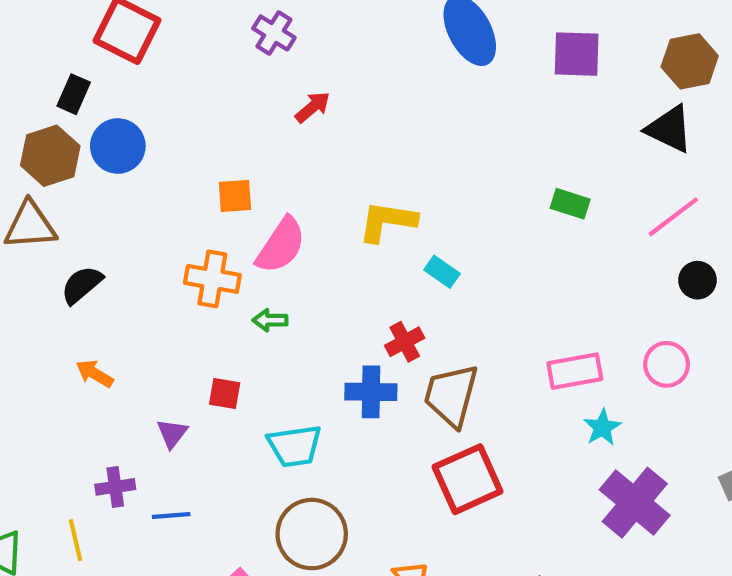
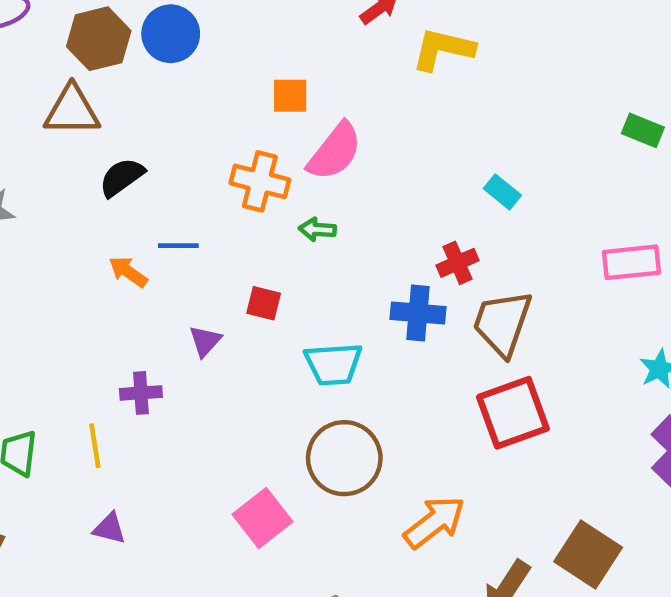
yellow L-shape: (387, 221) -> (443, 49), moved
pink rectangle: (575, 371) -> (632, 262), moved
blue line: (171, 515) -> (178, 246), moved

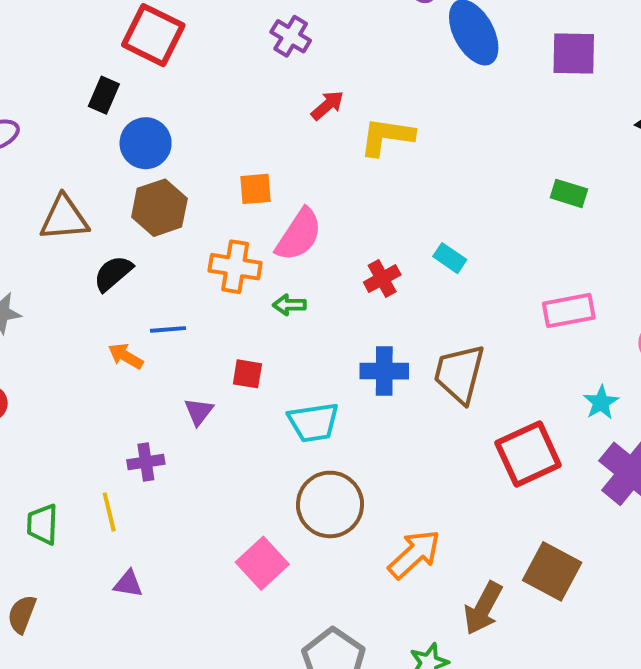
brown hexagon: (99, 39) -> (159, 208), moved
red cross: (458, 263) -> (382, 279), moved
red square: (513, 413) -> (528, 454), moved

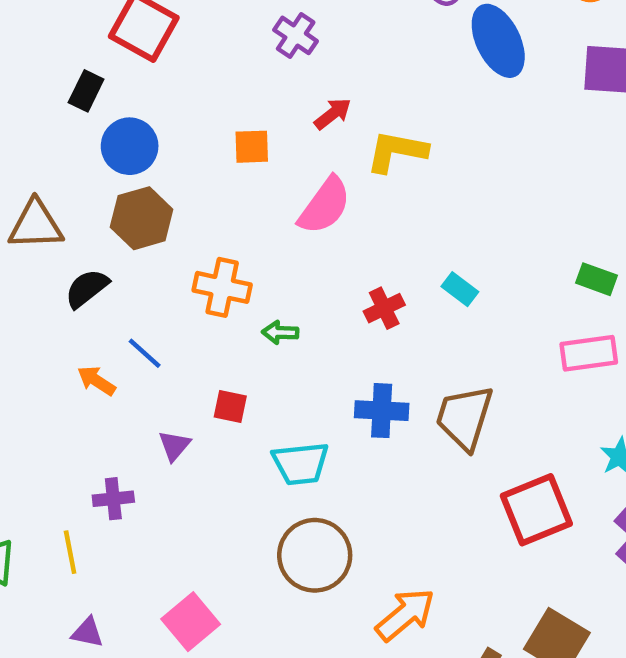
orange square: (255, 189) -> (252, 147), moved
green rectangle: (569, 193) -> (597, 279), moved
pink semicircle: (299, 235) -> (325, 206), moved
blue line: (168, 329) -> (145, 353), turned 44
pink square: (262, 563) -> (191, 622), moved

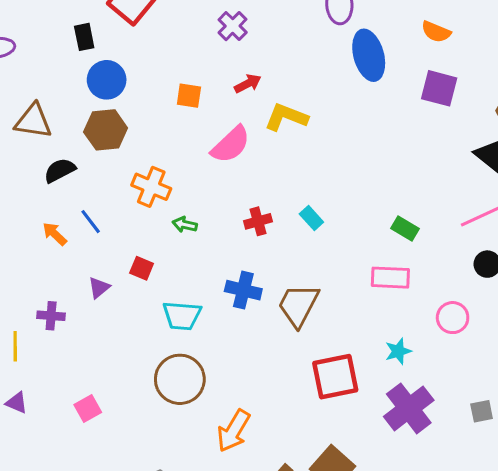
black rectangle: (86, 91) -> (84, 37), turned -48
orange arrow: (405, 615) -> (234, 431), turned 150
pink square: (191, 622) -> (88, 408), size x0.7

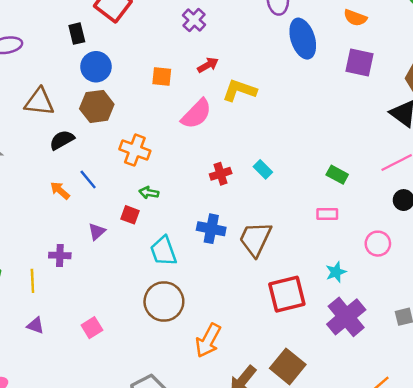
green arrow: (185, 225) -> (149, 193), moved
pink rectangle: (390, 278) -> (327, 214), size x0.7
cyan trapezoid: (182, 316) -> (163, 251), turned 68

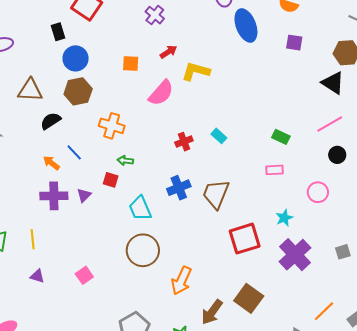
purple square: (360, 62) -> (294, 43), size x0.7
blue cross: (211, 229) -> (179, 188), turned -30
purple cross: (60, 255) -> (54, 196), moved, size x1.5

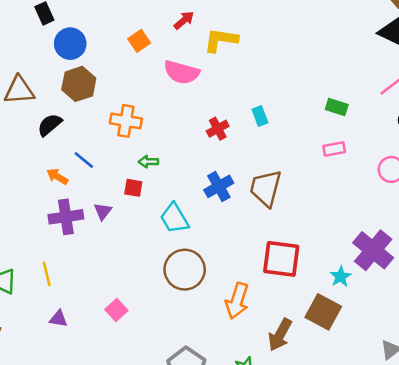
orange square: (131, 63) -> (139, 41), turned -30
pink semicircle: (161, 93) -> (182, 72), turned 72
cyan rectangle: (219, 136) -> (260, 116), turned 35
cyan star: (284, 218) -> (341, 277), moved
red square: (245, 239) -> (281, 259), moved, turned 32

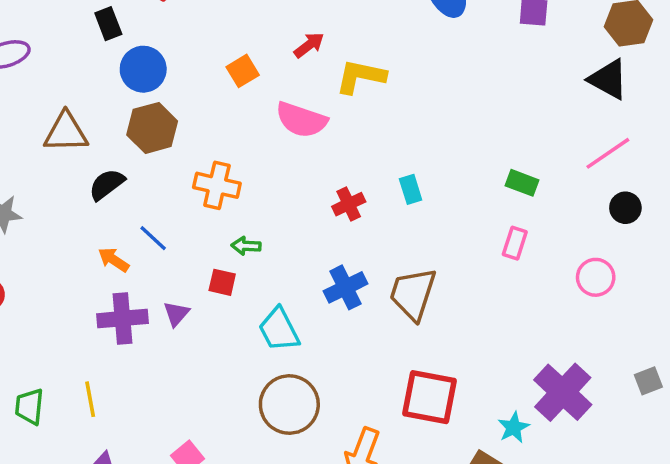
pink rectangle: (334, 149) -> (515, 243), turned -65

